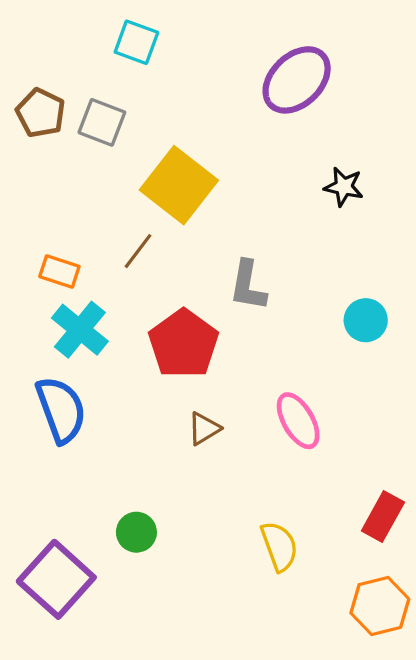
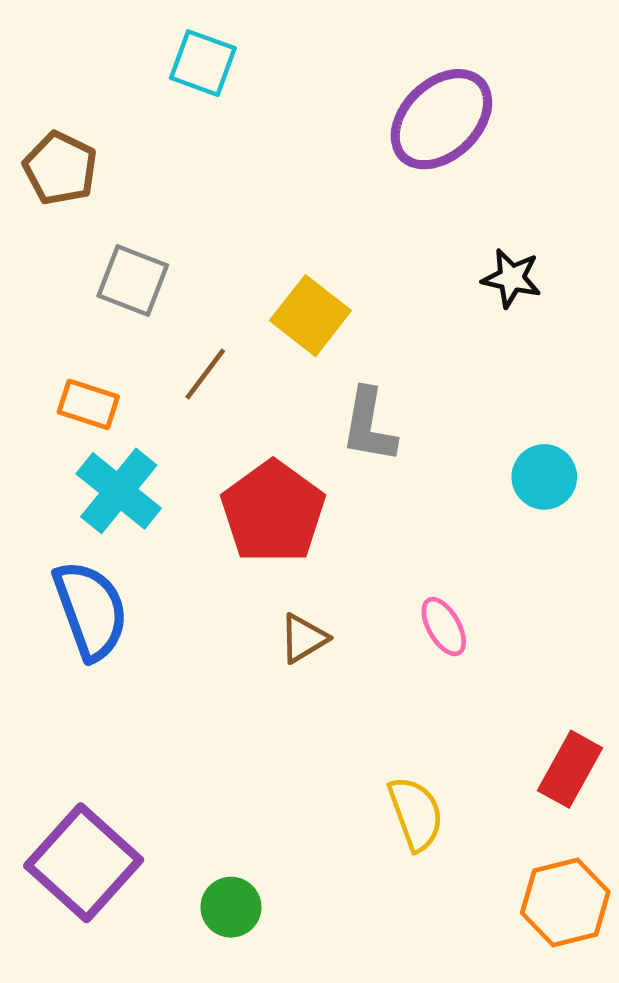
gray square: (102, 122) -> (133, 281), moved
yellow square: (179, 185) -> (310, 316), moved, size x0.7
pink ellipse: (298, 421) -> (444, 627), size x0.7
green circle: (136, 532) -> (231, 907), moved

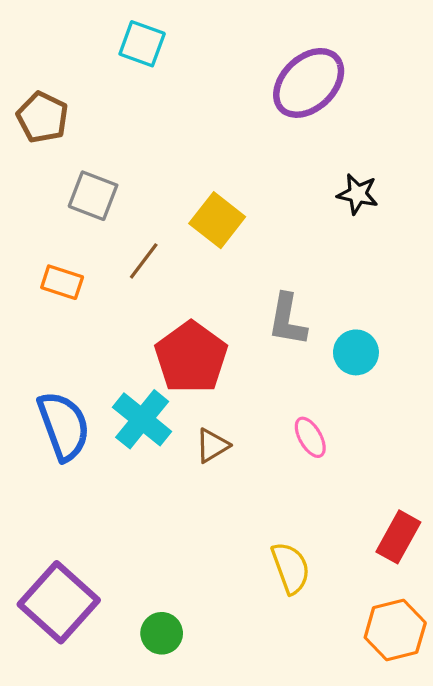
gray L-shape: (369, 425) -> (287, 320), moved
cyan circle: (544, 477) -> (356, 352), moved
cyan cross: (119, 491) -> (142, 419), moved

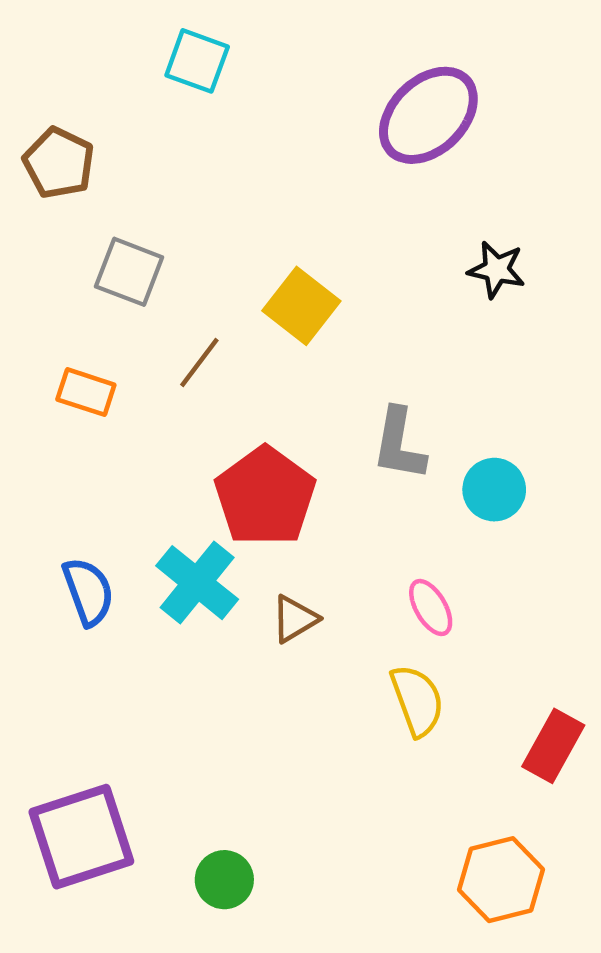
blue semicircle: (64, 426) -> (88, 592), size x0.7
yellow semicircle: (291, 568) -> (417, 700), moved
purple square: (59, 602) -> (81, 837), turned 30
orange hexagon: (395, 630) -> (501, 880), moved

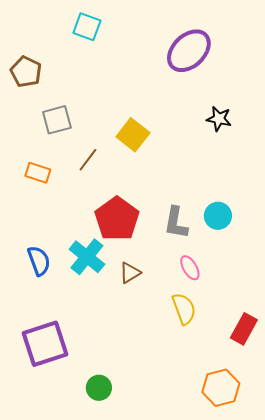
gray square: (129, 272) -> (57, 120), turned -36
gray L-shape: (399, 444) -> (176, 223), moved
purple square: (81, 837) -> (45, 344), moved

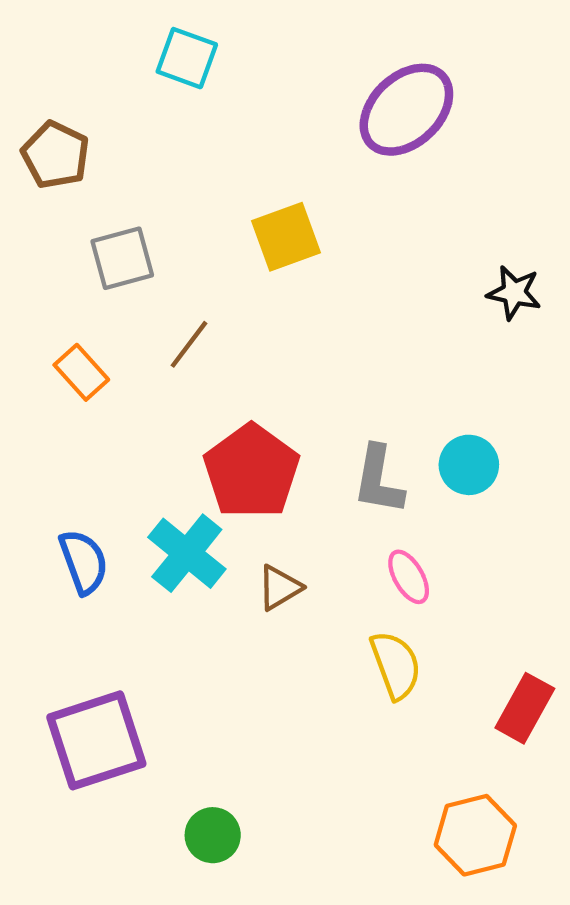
black star: (219, 119) -> (514, 293), moved
yellow square: (133, 135) -> (286, 237), moved, turned 32
orange rectangle: (38, 173) -> (81, 372), turned 30

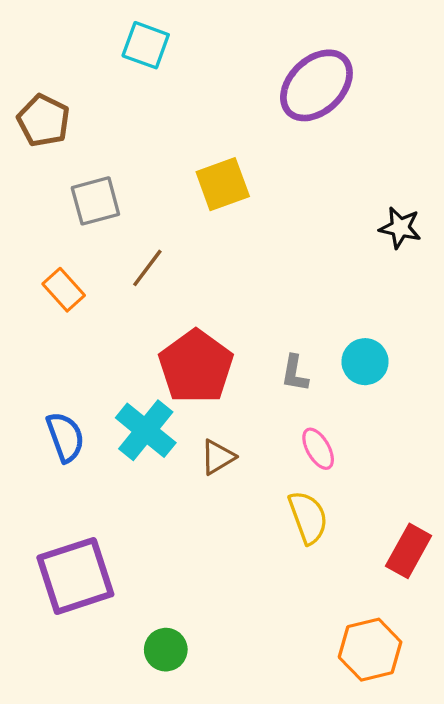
gray L-shape: (378, 480) -> (295, 373), size x0.7

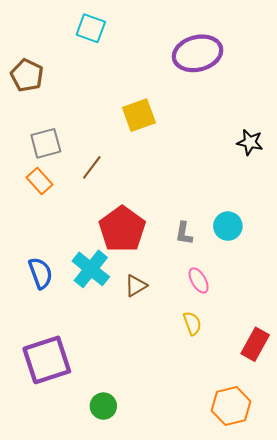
purple ellipse: (316, 85) -> (198, 53), turned 30
gray square: (95, 201) -> (46, 143), moved
yellow semicircle: (308, 517) -> (192, 323), size x0.7

